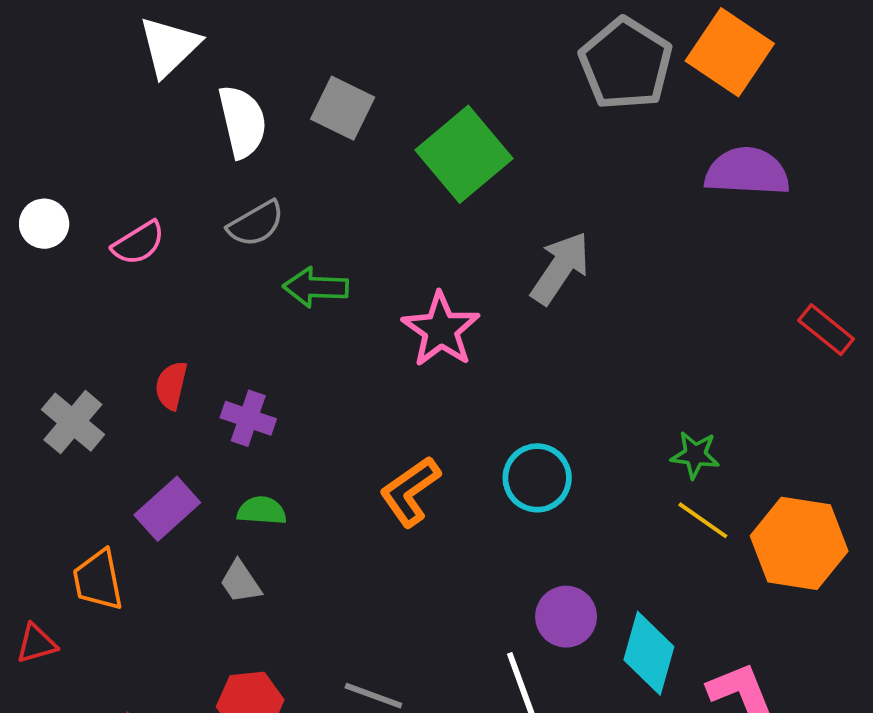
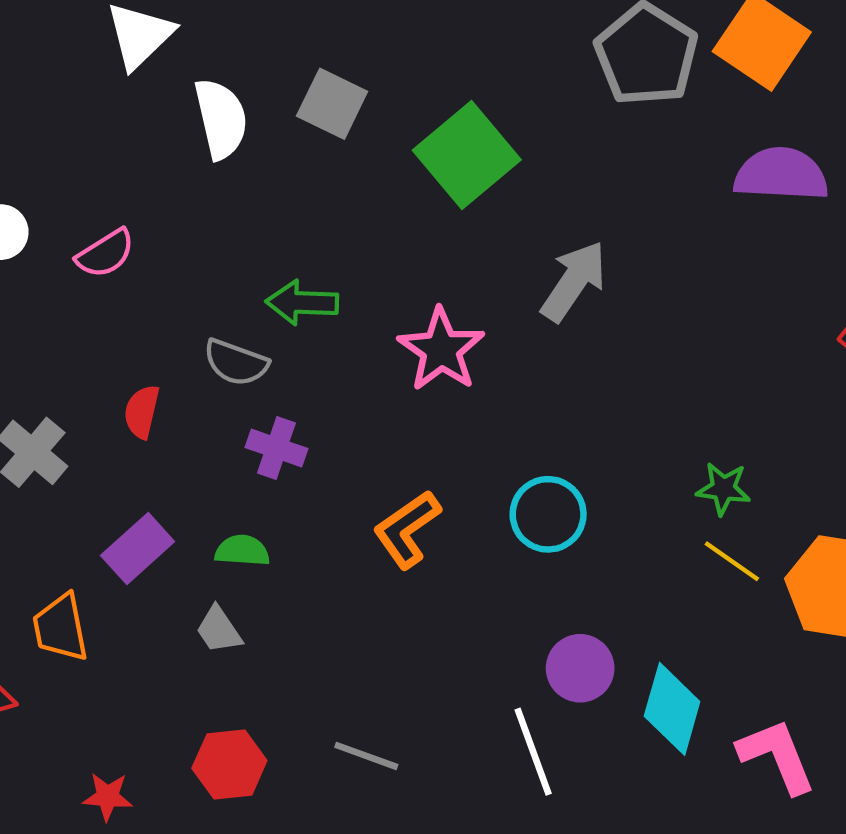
gray semicircle: (256, 224) -> (236, 362), moved, turned 50
purple cross: (248, 418) -> (276, 448), moved

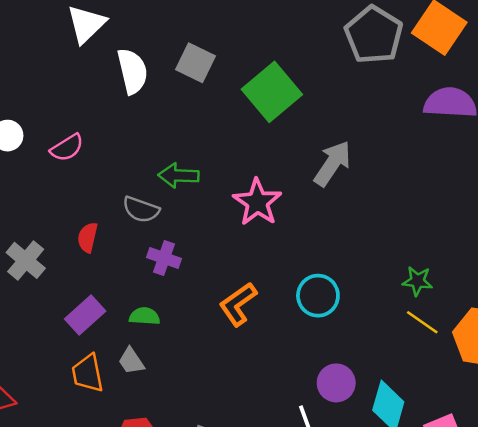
orange trapezoid: (61, 628) -> (88, 373), moved

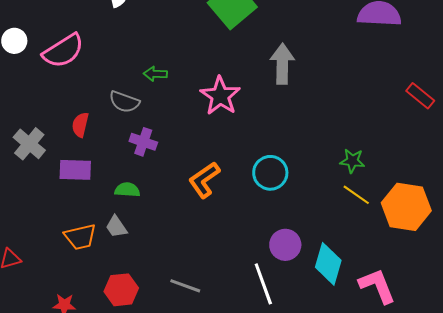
pink semicircle: (67, 148) -> (63, 51), size x1.5
gray arrow: (333, 163) -> (282, 64), turned -33
green arrow: (179, 176) -> (155, 74), size x0.7
purple rectangle: (85, 315) -> (75, 170), moved, turned 44
orange trapezoid: (88, 373) -> (80, 237), turned -92

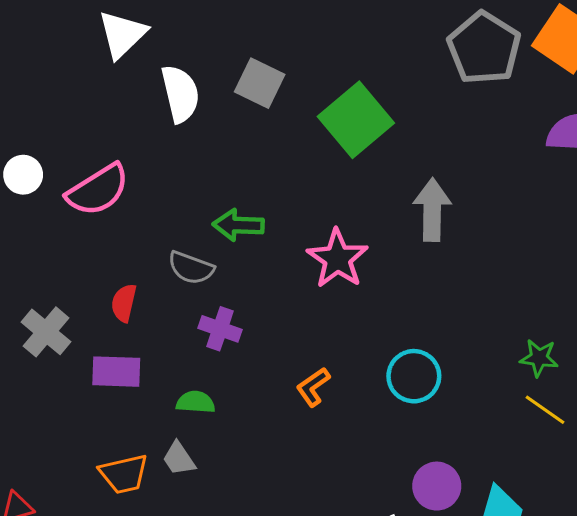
green arrow: (155, 74) -> (238, 225), size x1.4
orange L-shape: (204, 180) -> (313, 387), size x0.7

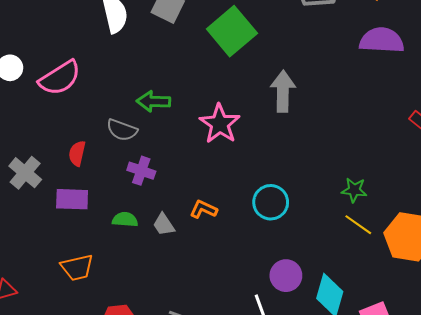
orange L-shape: (313, 387) -> (203, 209), turned 60
gray trapezoid: (179, 459) -> (164, 225), moved

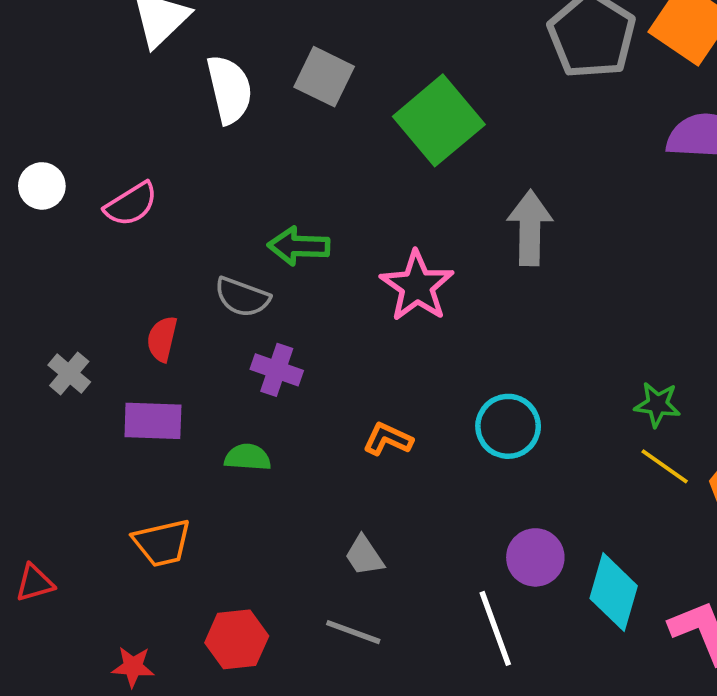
pink semicircle: (60, 78) -> (131, 204), size x0.7
gray cross: (25, 173) -> (69, 374), size x0.7
gray trapezoid: (164, 225) -> (364, 556), moved

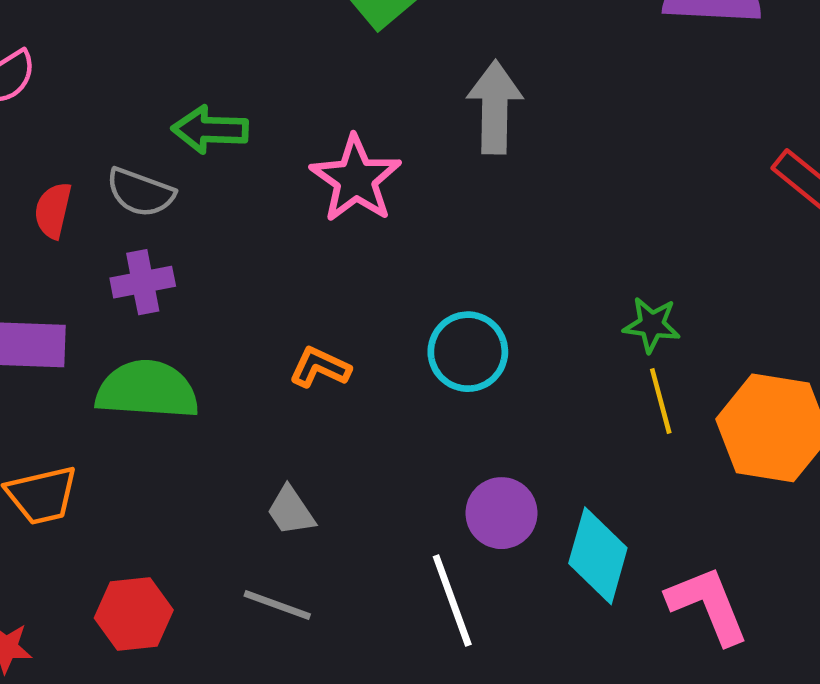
red semicircle: (162, 339) -> (53, 210), moved
purple cross: (277, 370) -> (143, 282), moved, turned -30
green semicircle: (248, 457) -> (147, 390), size x1.8
yellow line: (665, 466) -> (661, 401), turned 40

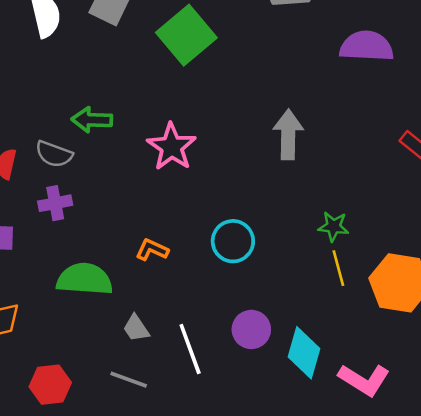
gray arrow: (495, 107) -> (288, 135), moved
green semicircle: (147, 390) -> (85, 279), moved
white line: (452, 601) -> (190, 349), moved
pink L-shape: (708, 605) -> (364, 380), turned 144

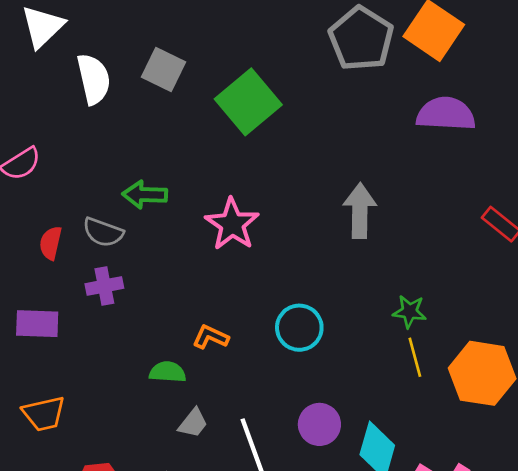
green semicircle: (85, 279) -> (168, 372), moved, size x0.6
gray trapezoid: (136, 328) -> (193, 423), turned -108

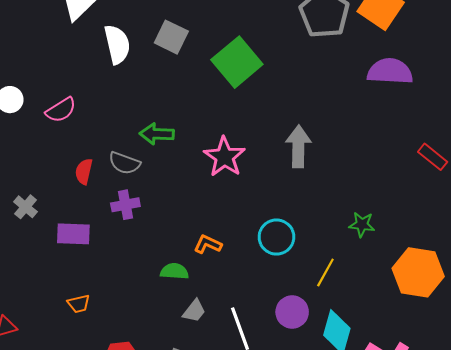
gray arrow: (360, 211) -> (298, 146), moved
yellow line: (415, 357) -> (325, 272), moved, turned 44
orange trapezoid: (44, 414) -> (79, 304), size x0.7

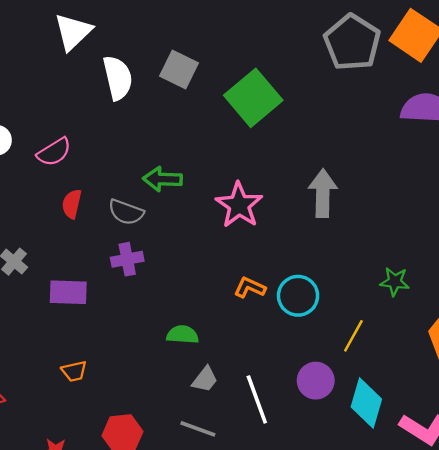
red semicircle: (84, 171) -> (72, 204), moved
orange L-shape: (208, 244) -> (250, 288), moved

